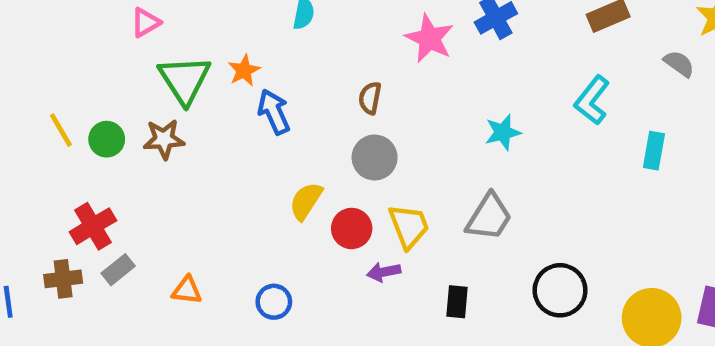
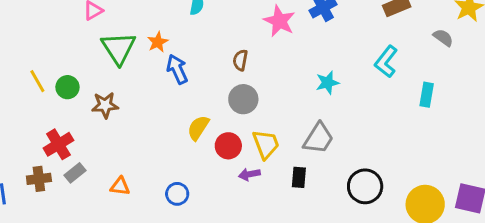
brown star: (164, 139) -> (105, 105), moved
black rectangle: (457, 302) -> (299, 177), moved

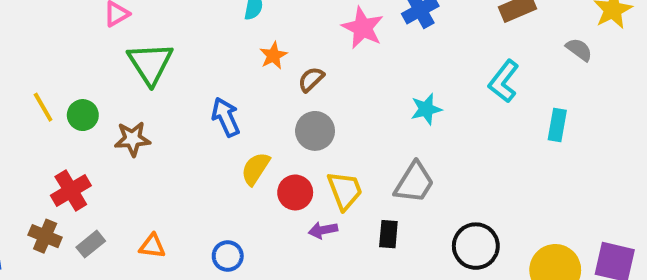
orange star: (158, 42) -> (273, 55), moved
brown semicircle: (240, 60) -> (311, 79), turned 35
blue arrow: (177, 69) -> (226, 117), moved
gray rectangle: (75, 173) -> (91, 244), moved
brown cross: (39, 179) -> (45, 236), turned 30

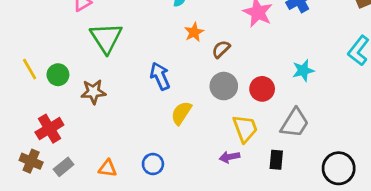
red circle: (295, 192) -> (262, 89), moved
blue circle: (228, 256) -> (153, 164), moved

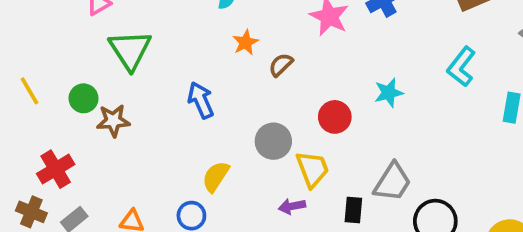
green circle: (58, 75) -> (84, 98), moved
gray circle: (224, 86) -> (273, 141), moved
yellow semicircle: (181, 113) -> (216, 177), moved
gray trapezoid: (295, 123) -> (392, 182), moved

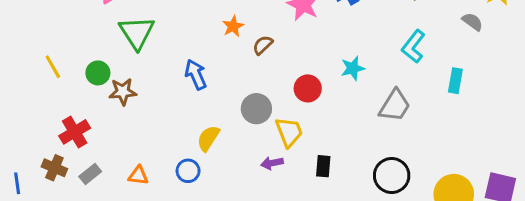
gray trapezoid: (392, 182) -> (395, 106), moved

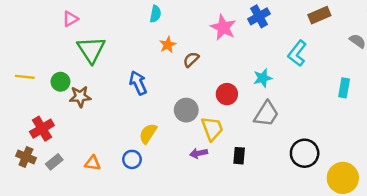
cyan L-shape: (413, 47) -> (297, 53), moved
yellow line: (53, 67) -> (25, 77), turned -54
gray trapezoid: (395, 106) -> (266, 114), moved
black circle: (392, 176) -> (305, 153), moved

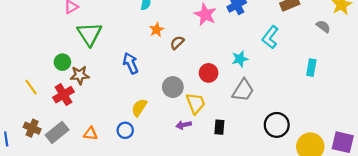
yellow line: (25, 77) -> (31, 87), moved, turned 49
red cross: (42, 129) -> (63, 95), moved
gray rectangle: (54, 162) -> (57, 132), size x1.5

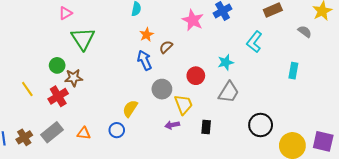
blue arrow: (131, 63) -> (144, 60), moved
brown cross: (32, 128) -> (24, 137), moved, turned 35

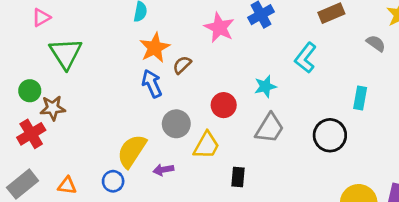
orange star: (147, 35) -> (155, 48), size x1.5
yellow trapezoid: (183, 104) -> (206, 145), turned 50
yellow semicircle: (130, 109) -> (132, 151), size x1.4
purple arrow: (172, 125) -> (163, 170), moved
black circle: (261, 125) -> (330, 135), moved

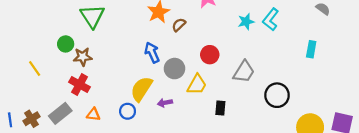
blue arrow: (152, 84) -> (152, 53), moved
cyan star: (265, 86) -> (246, 22), moved
red cross: (31, 134) -> (79, 85), moved, turned -30
black circle: (330, 135) -> (277, 95), moved

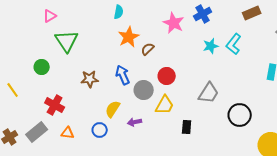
red circle: (210, 55) -> (167, 76), moved
brown star: (83, 57) -> (90, 79), moved
yellow semicircle: (141, 89) -> (113, 109), size x0.7

